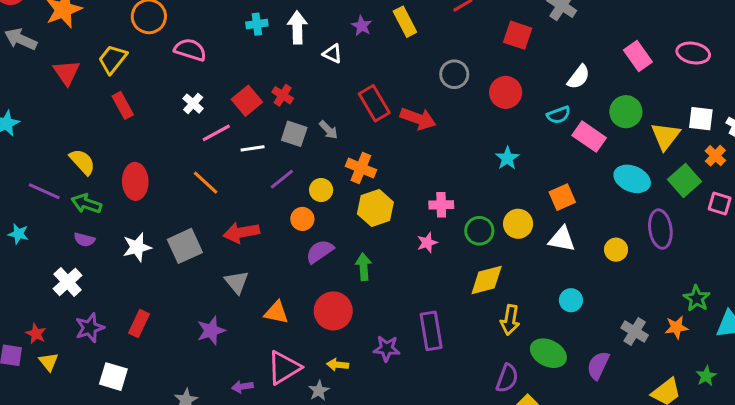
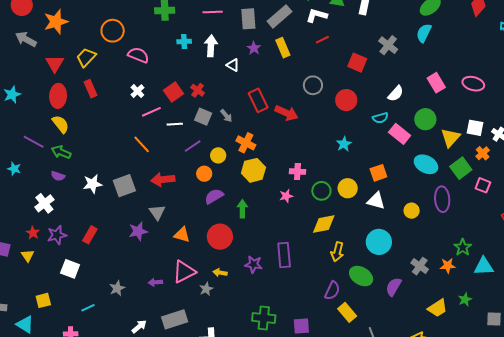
red ellipse: (135, 181) -> (58, 96), moved
cyan circle: (571, 300) -> (379, 242), size x1.6
purple star: (211, 331) -> (138, 231), moved
red star: (36, 334) -> (33, 233), moved

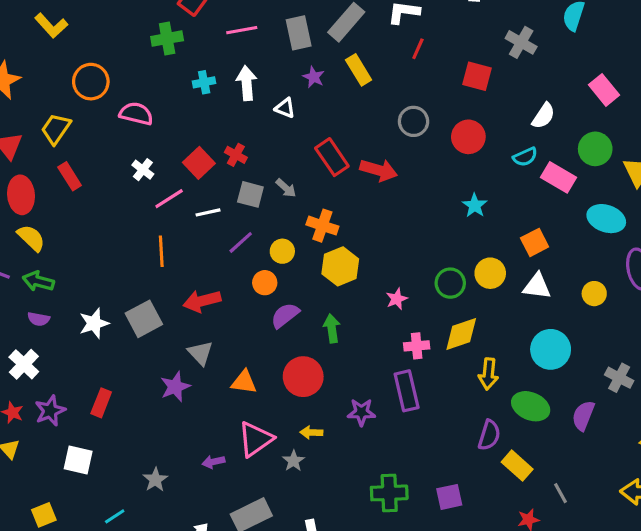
red line: (322, 40) -> (418, 49), turned -32
orange line: (142, 144) -> (161, 251), turned 48
pink cross: (297, 172) -> (417, 346), moved

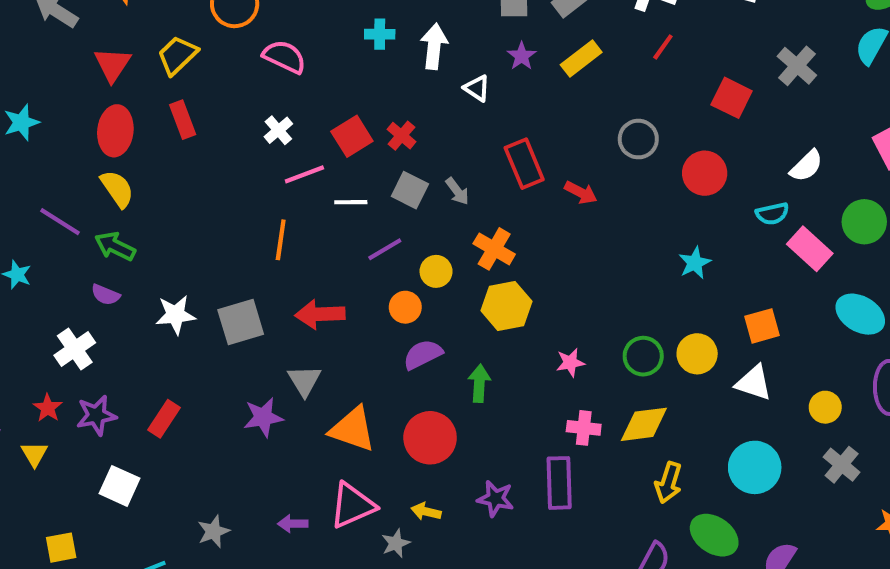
yellow rectangle: (359, 70) -> (581, 58), turned 72
red arrow: (379, 170) -> (581, 193), size x0.7
gray cross: (619, 378) -> (842, 465), moved
orange triangle: (244, 382) -> (353, 429), size x1.4

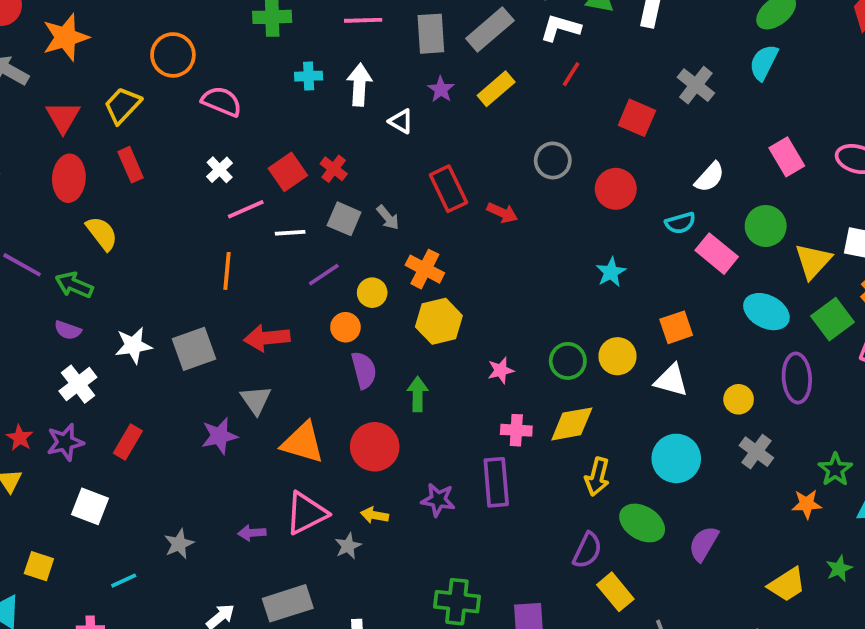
yellow semicircle: (117, 189) -> (102, 233), moved
white cross: (75, 349) -> (78, 384), moved
purple semicircle: (423, 354) -> (364, 370), turned 105
yellow square: (61, 548) -> (39, 566), turned 32

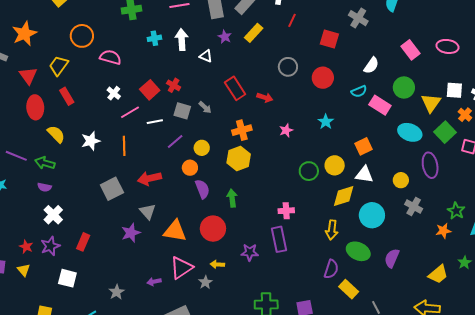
orange cross: (425, 269) -> (242, 130), moved, turned -36
white star: (133, 345) -> (91, 141), moved
pink star: (501, 370) -> (286, 130), moved
yellow diamond: (572, 424) -> (344, 196), moved

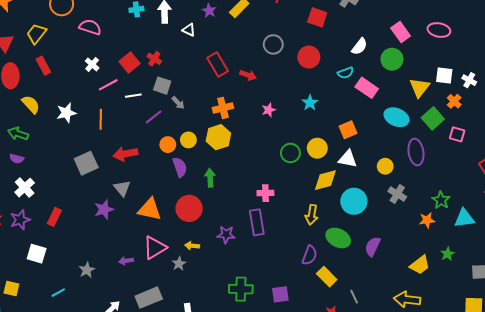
green circle: (404, 87) -> (392, 59), moved
gray arrow: (205, 107) -> (178, 103), moved
yellow circle: (202, 148) -> (188, 140), moved

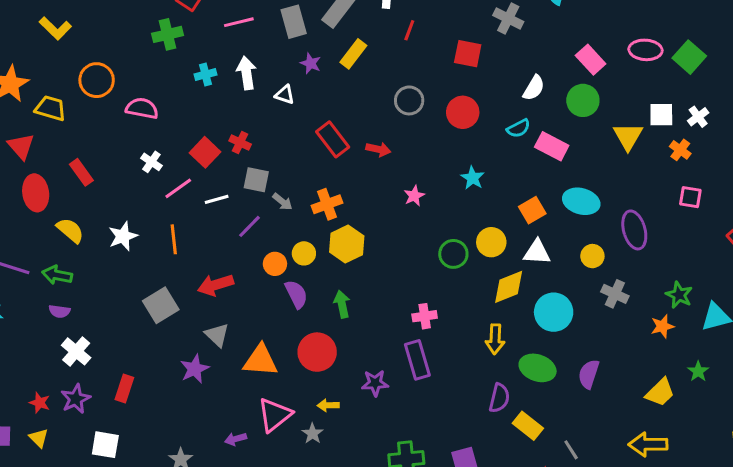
yellow trapezoid: (36, 34) -> (50, 108), moved, turned 75
white cross: (469, 80) -> (698, 117), turned 32
orange cross: (223, 108) -> (327, 204), moved
cyan ellipse: (396, 117) -> (581, 201), moved
green square: (433, 118) -> (689, 57), moved

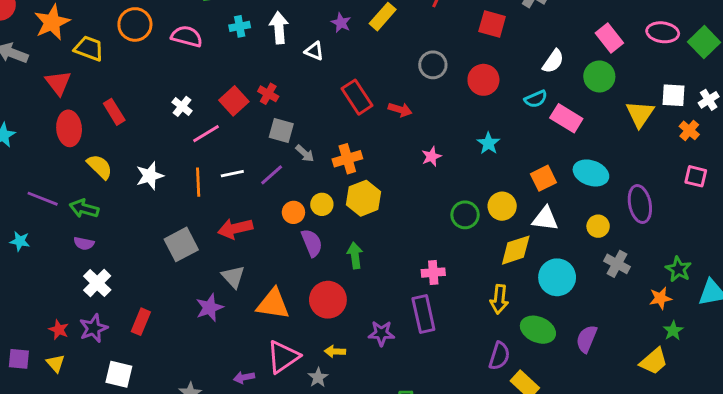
pink semicircle: (142, 108) -> (187, 36), moved
white line: (217, 199) -> (232, 174), moved
green star: (698, 371) -> (673, 331), moved

